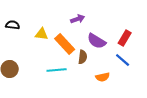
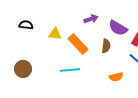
purple semicircle: (97, 41) -> (118, 28), moved
brown semicircle: (83, 57) -> (106, 46), moved

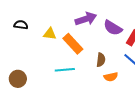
purple arrow: (91, 19) -> (86, 19), size x1.5
brown semicircle: (106, 46) -> (101, 60), moved
brown circle: (23, 69) -> (18, 79), moved

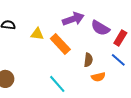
cyan line: (65, 70) -> (57, 84), moved, turned 54

